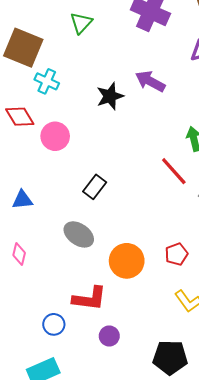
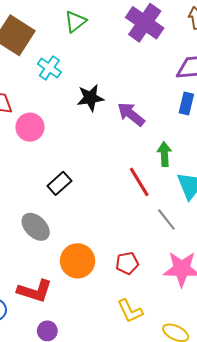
cyan cross: (47, 81) -> (49, 68), moved
purple arrow: (150, 81) -> (131, 114), moved

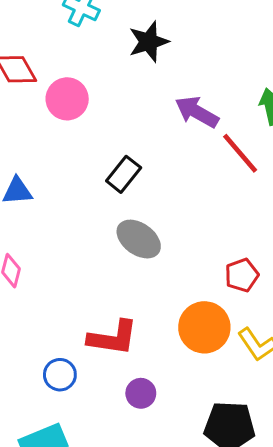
purple arrow: (131, 114) -> (197, 112), moved
gray ellipse: (36, 227) -> (139, 239), moved
orange circle: (78, 261) -> (204, 327), moved

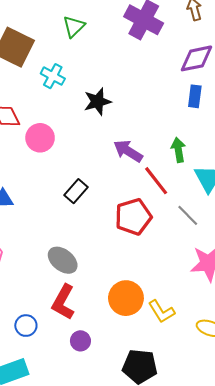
gray ellipse: (139, 239) -> (63, 260), moved
red pentagon: (242, 275) -> (133, 217), moved, size x1.6
red L-shape: (113, 338) -> (63, 302), turned 108

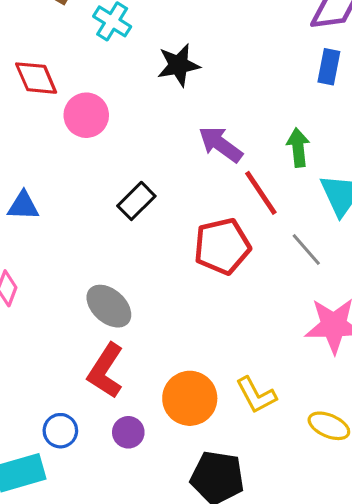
orange circle: (126, 298) -> (190, 398), moved
blue circle: (26, 326) -> (60, 431), moved

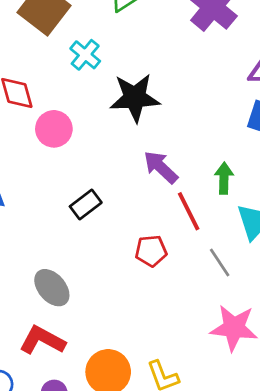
black star: (178, 65) -> (135, 98), size x1.4
red pentagon: (222, 246) -> (151, 251), size x0.7
red L-shape: (106, 371) -> (42, 340), turned 78

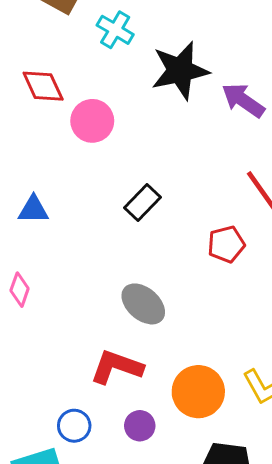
purple arrow: (161, 167) -> (243, 100), moved
gray ellipse: (52, 288) -> (143, 304), moved

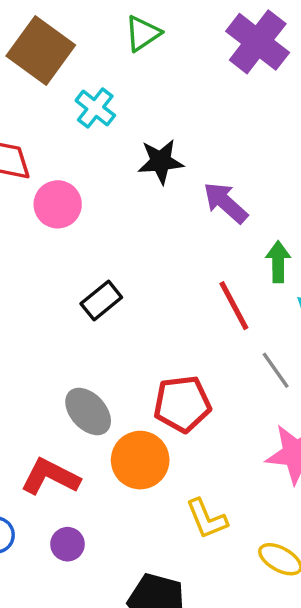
black star: (180, 70) -> (161, 161), size x0.7
red pentagon: (226, 244) -> (182, 404), moved, size x1.4
orange circle: (198, 392) -> (140, 460), moved

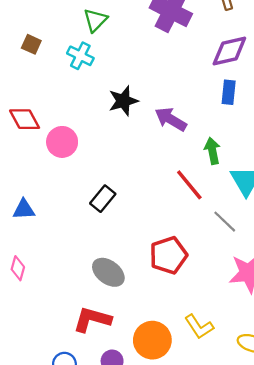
brown square: (41, 51) -> (31, 44), size x0.5
cyan cross: (95, 108) -> (80, 56), moved
orange circle: (140, 460) -> (152, 340), moved

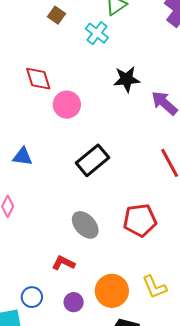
black rectangle: (103, 199) -> (93, 160), size x1.4
red L-shape: (92, 319) -> (63, 263), size x0.7

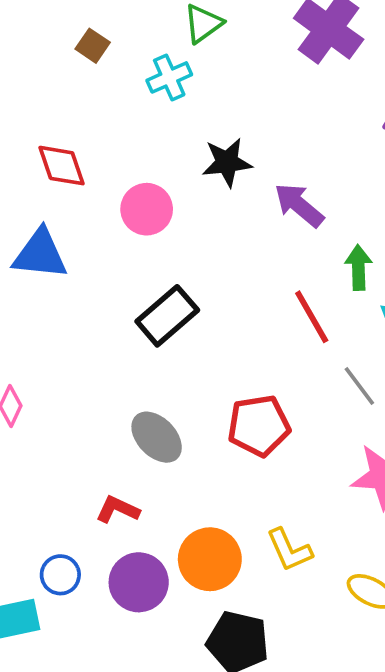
cyan cross: (97, 33) -> (169, 77), turned 30
pink circle: (67, 105) -> (147, 209), moved
blue triangle: (23, 156) -> (40, 254), moved, size x1.5
purple circle: (74, 302) -> (139, 582), size x1.6

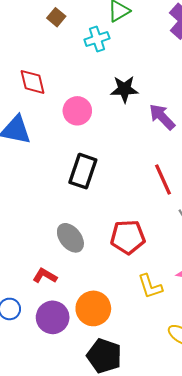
black rectangle: (167, 316) -> (83, 171), turned -36
yellow L-shape: (289, 550) -> (150, 286), moved

